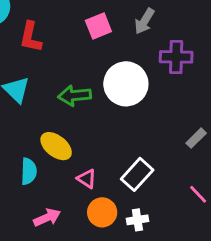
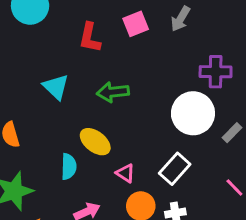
red L-shape: (31, 37) -> (90, 38), moved
purple cross: (176, 57) -> (216, 72), moved
white circle: (126, 84) -> (193, 113), moved

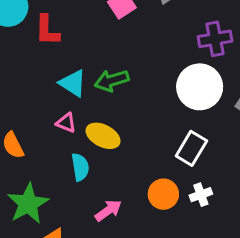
red L-shape: (90, 38) -> (47, 30), moved
cyan triangle: (56, 87) -> (73, 83), moved
pink triangle: (125, 173) -> (66, 123), moved

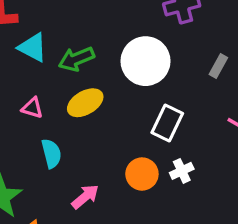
cyan triangle: (73, 83) -> (33, 48), moved
white circle: (200, 87) -> (145, 61), moved
yellow ellipse: (103, 136) -> (85, 103), moved, turned -52

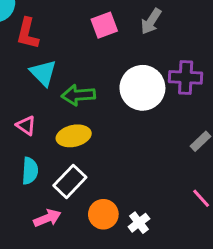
white circle: (145, 61) -> (142, 88), moved
white rectangle: (167, 123) -> (70, 181), moved
white cross: (182, 171) -> (139, 223), turned -30

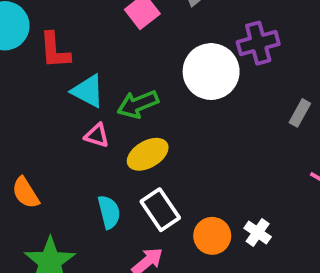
pink triangle: (26, 126) -> (97, 136), moved
white rectangle: (70, 181) -> (160, 210), turned -60

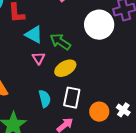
green arrow: (138, 104) -> (60, 42), turned 55
pink triangle: (97, 136) -> (38, 58), turned 40
white rectangle: (160, 210) -> (72, 98), turned 45

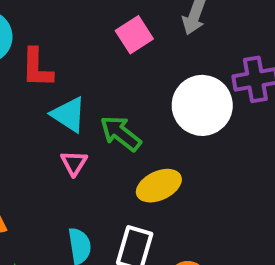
yellow ellipse: (65, 68) -> (159, 186), moved

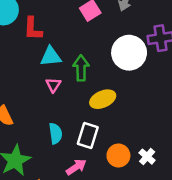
cyan triangle: (69, 114) -> (51, 56), turned -40
green arrow: (121, 133) -> (81, 68), turned 50

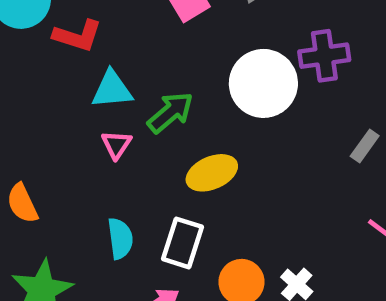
red L-shape: (33, 29) -> (78, 36), turned -75
green arrow: (81, 68) -> (170, 112), turned 50

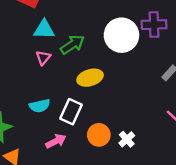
cyan semicircle: (120, 239) -> (40, 106), turned 78

